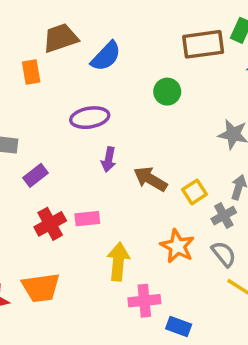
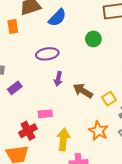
red cross: (50, 224) -> (28, 131), moved

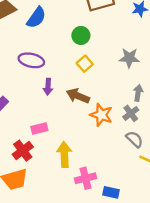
purple ellipse: (47, 54) -> (31, 60), turned 30
yellow square: (109, 99) -> (85, 64), moved
orange star: (98, 131) -> (101, 115), moved

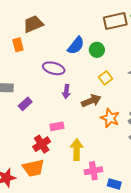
blue semicircle: (36, 18) -> (76, 46), moved
yellow square: (85, 64) -> (106, 78), moved
brown arrow: (78, 96) -> (91, 101), turned 132

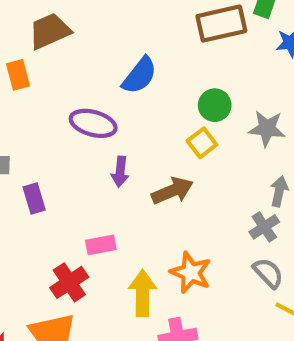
green circle: (97, 50) -> (215, 105), moved
purple rectangle: (25, 104) -> (34, 198), turned -64
orange star: (110, 118) -> (191, 273), moved

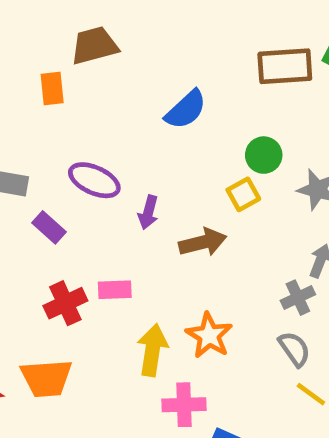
purple ellipse: (93, 123) -> (94, 180), moved
purple rectangle: (34, 198) -> (49, 227), turned -40
red cross: (69, 282) -> (65, 303), moved

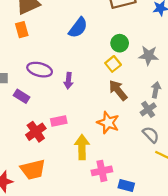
orange rectangle: (52, 88) -> (22, 30), moved
brown arrow: (203, 242) -> (118, 90), moved, turned -105
orange star: (209, 335) -> (108, 123), moved

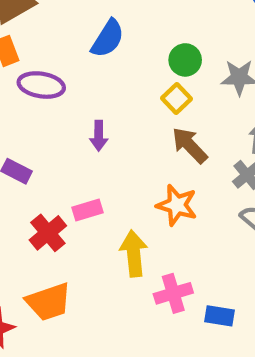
purple ellipse: (40, 70) -> (41, 85), moved

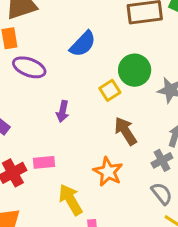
green circle: (185, 60) -> (135, 70), size x1.4
yellow square: (177, 98) -> (110, 90), moved
yellow arrow: (134, 253) -> (71, 200), turned -36

